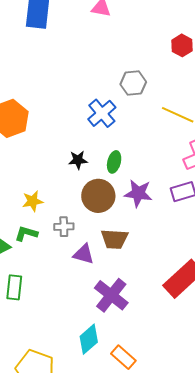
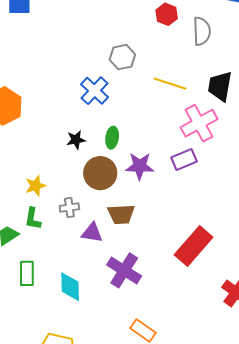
green L-shape: (26, 234) -> (33, 219), turned -90
cyan diamond: (89, 339) -> (70, 287), moved, turned -44

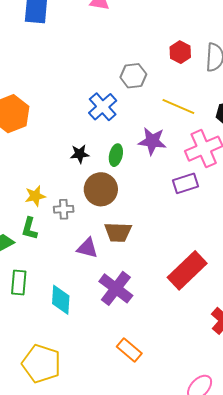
red hexagon: (167, 14) -> (180, 52), moved
purple star: (140, 166) -> (152, 141), moved
gray cross: (69, 208) -> (64, 209), moved

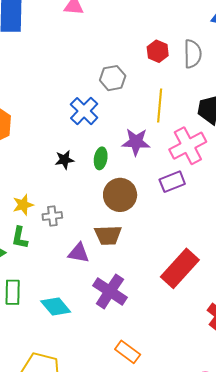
yellow line: (178, 107) -> (160, 106), turned 76
brown circle: (101, 189) -> (120, 195), moved
cyan diamond: (61, 300) -> (56, 306), turned -40

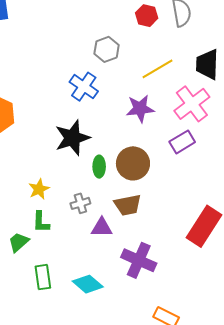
yellow line: (160, 106) -> (158, 69), turned 64
green ellipse: (101, 158) -> (99, 167), moved
black star: (64, 160) -> (72, 138), size x1.8
gray cross: (52, 216) -> (80, 203), moved

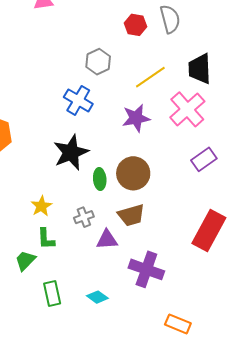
purple rectangle: (182, 142) -> (204, 159), moved
cyan diamond: (88, 284) -> (97, 297), size x0.7

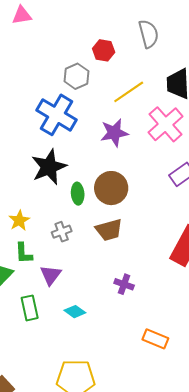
red hexagon: (136, 25) -> (104, 50), moved
blue cross: (78, 100) -> (57, 115), size x1.4
purple triangle: (107, 240) -> (51, 275), moved, turned -50
purple cross: (146, 269) -> (124, 284), size x0.6

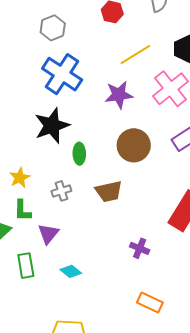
gray hexagon: (76, 76) -> (53, 28), moved
brown circle: (111, 188) -> (134, 145), moved
purple cross: (124, 284) -> (140, 248), moved

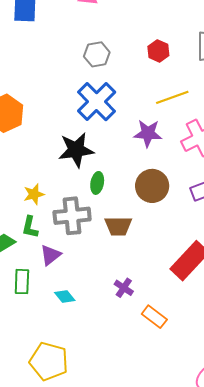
gray cross: (61, 191) -> (72, 216), size x1.8
purple cross: (140, 248) -> (124, 288), moved
orange rectangle: (150, 303) -> (154, 317), moved

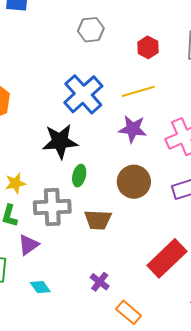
gray hexagon: (97, 54) -> (91, 30), moved
yellow line: (172, 97) -> (138, 91), moved

